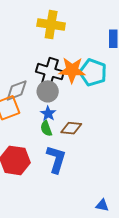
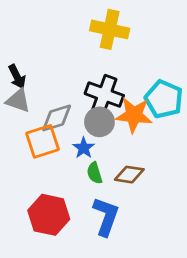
orange star: (72, 70) -> (134, 115), moved
blue star: (48, 114) -> (84, 148), moved

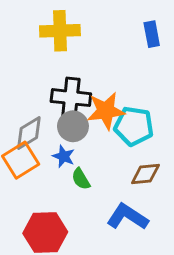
cyan pentagon: (164, 99) -> (134, 126), moved
brown diamond: (129, 175) -> (145, 174), moved
blue L-shape: (106, 216) -> (127, 217), moved, turned -63

